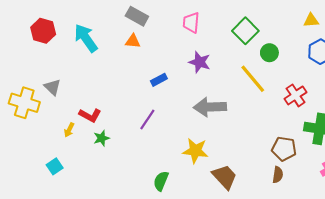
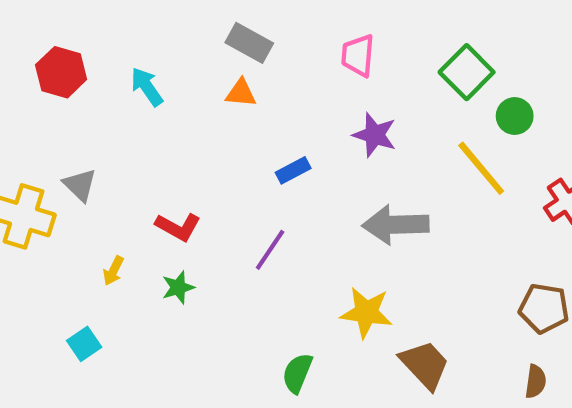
cyan arrow: (86, 38) -> (147, 87), size x0.7
red L-shape: (90, 115) -> (178, 227), moved
brown semicircle: (278, 175) -> (536, 381), moved

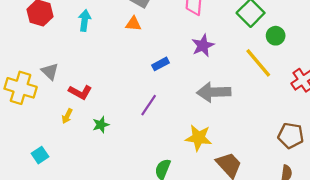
cyan arrow: (147, 87) -> (85, 21), turned 42
purple star: (375, 135) -> (203, 45), turned 30
red L-shape: (178, 227) -> (80, 92), moved
cyan square: (84, 344) -> (40, 155), moved

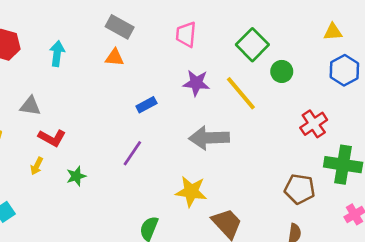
purple star: (203, 45) -> (196, 83), turned 30
yellow line: (258, 63) -> (241, 93), moved
gray triangle: (50, 72) -> (30, 106), moved, turned -36

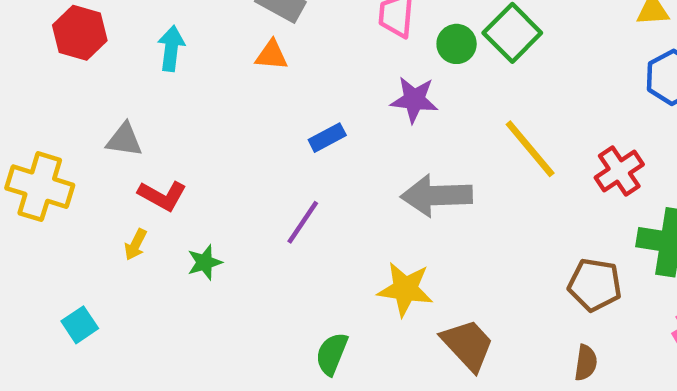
green circle: (282, 71) -> (457, 44), moved
yellow line: (241, 93) -> (530, 149), moved

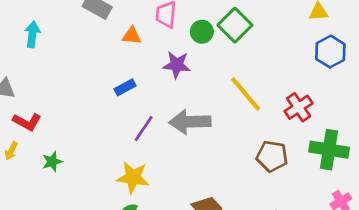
orange triangle: (272, 55) -> (132, 36), moved
purple line: (303, 222) -> (144, 128), moved
brown pentagon: (595, 285) -> (272, 156), moved
yellow star: (405, 289) -> (133, 177), moved

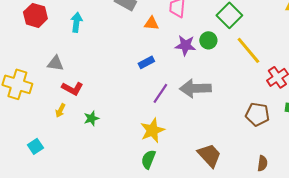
green circle: (202, 32) -> (208, 40), moved
yellow line: (246, 94) -> (248, 50), moved
yellow star: (133, 177) -> (152, 130), turned -30

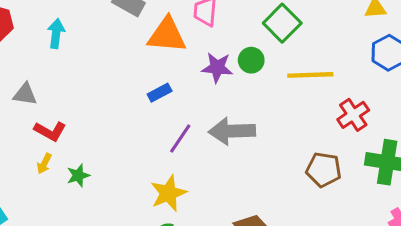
orange triangle: (151, 23) -> (167, 35), size x1.8
yellow line: (248, 50) -> (310, 75), turned -52
yellow arrow: (60, 110) -> (44, 164), moved

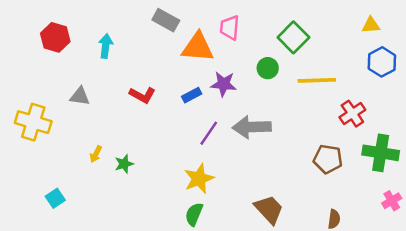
purple star: (217, 68) -> (223, 84), moved
red L-shape: (50, 131) -> (142, 95), moved

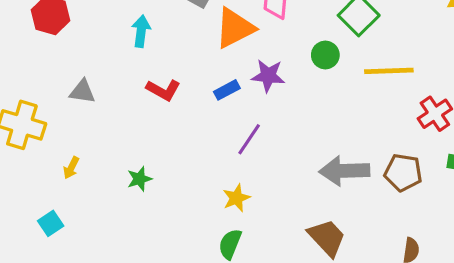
cyan arrow: (106, 46) -> (141, 31), moved
orange triangle: (198, 47) -> (235, 28), turned -32
gray arrow: (252, 127) -> (344, 171), moved
yellow arrow: (96, 154) -> (71, 168), moved
yellow star: (199, 179) -> (236, 198), size x0.7

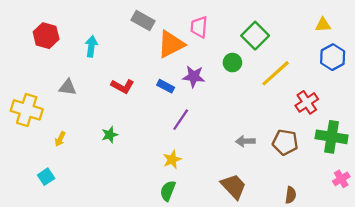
cyan arrow: (141, 31) -> (91, 46), moved
yellow line: (389, 71) -> (276, 73), turned -40
blue rectangle: (227, 90) -> (166, 86), turned 56
gray arrow: (344, 171) -> (245, 141), size x0.6
green star: (140, 179) -> (110, 135), moved

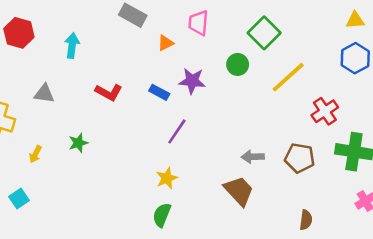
yellow triangle: (323, 25) -> (355, 20), moved
orange triangle: (171, 44) -> (166, 43), size x0.5
green star: (110, 135) -> (78, 143), moved
brown trapezoid: (234, 186) -> (239, 191), moved

